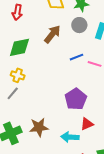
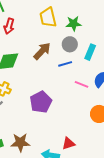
blue line: (76, 57) -> (65, 64), moved
purple pentagon: (76, 99) -> (41, 102), moved

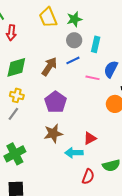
brown arrow: (42, 51) -> (49, 67), moved
brown star: (20, 143) -> (53, 133), moved

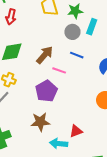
cyan rectangle: (96, 44) -> (92, 27), moved
blue line: (73, 60) -> (77, 55), moved, turned 40
pink line: (93, 78) -> (59, 70), moved

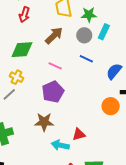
brown arrow: (45, 55) -> (54, 36), moved
pink line: (59, 70) -> (55, 66), moved

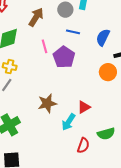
pink line: (55, 66) -> (44, 46), turned 64
purple pentagon: (53, 92) -> (64, 57), moved
cyan arrow: (60, 145) -> (68, 122), turned -54

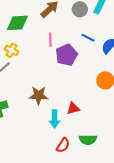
blue line: (73, 32) -> (88, 38), moved
cyan arrow: (68, 122) -> (55, 119), turned -48

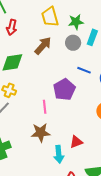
pink line: (50, 40) -> (45, 107), moved

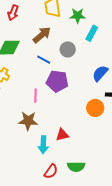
gray circle: (73, 43) -> (68, 49), moved
blue line: (84, 70) -> (44, 60), moved
purple pentagon: (64, 89) -> (57, 81), turned 30

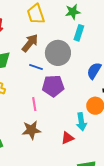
green star: (78, 16) -> (73, 12), moved
gray circle: (68, 49) -> (58, 53), size x1.6
cyan arrow: (43, 145) -> (81, 122), moved

